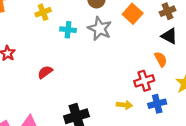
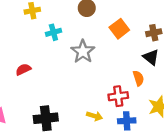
gray star: (100, 29) -> (83, 52), moved
cyan cross: (68, 30) -> (53, 32), turned -32

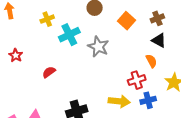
cyan cross: (53, 32) -> (69, 35), size x1.5
yellow arrow: (95, 116) -> (119, 101), size x1.5

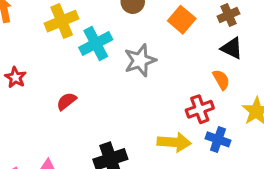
yellow cross: (47, 19) -> (62, 21), size x1.5
gray star: (98, 47) -> (140, 60), turned 30
blue cross: (148, 100) -> (218, 139), turned 35

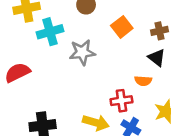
orange semicircle: (221, 80) -> (143, 81), turned 112
red semicircle: (67, 101) -> (17, 73), size x1.5

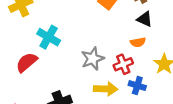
cyan cross: (50, 32) -> (49, 37), moved, turned -30
gray star: (82, 52) -> (93, 59), moved

